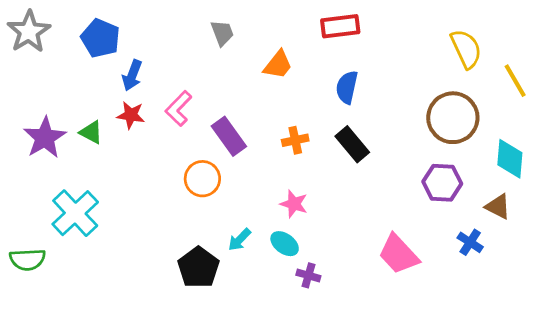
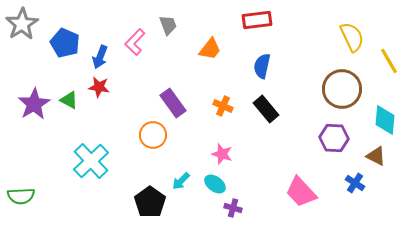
blue pentagon: (100, 38) -> (65, 43), moved
pink L-shape: (179, 108) -> (135, 42), moved
orange cross: (295, 140) -> (223, 106), turned 36
cyan cross: (75, 213) -> (91, 161), moved

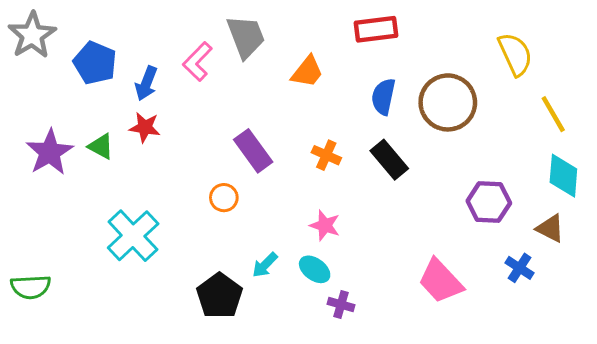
gray trapezoid: (168, 25) -> (246, 37), size x1.5
yellow line: (389, 61) -> (553, 114), moved
brown circle: (342, 89) -> (448, 102), moved
orange circle: (153, 135) -> (224, 198), size x0.7

